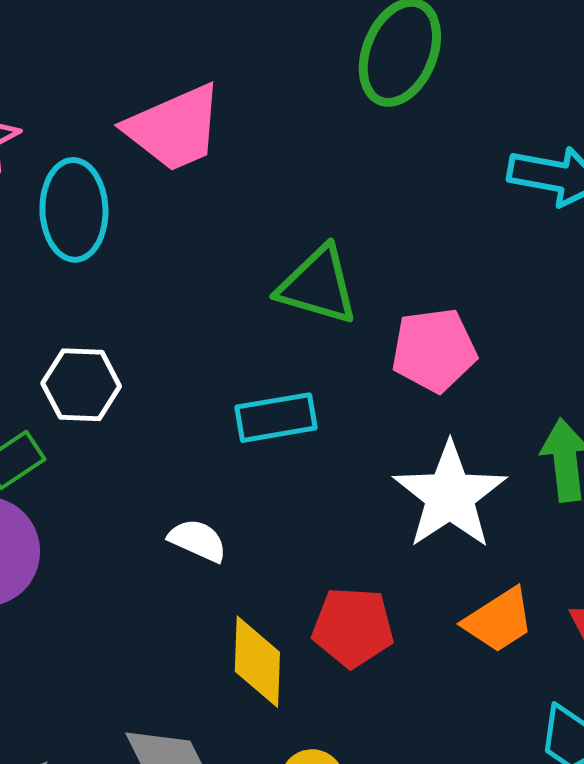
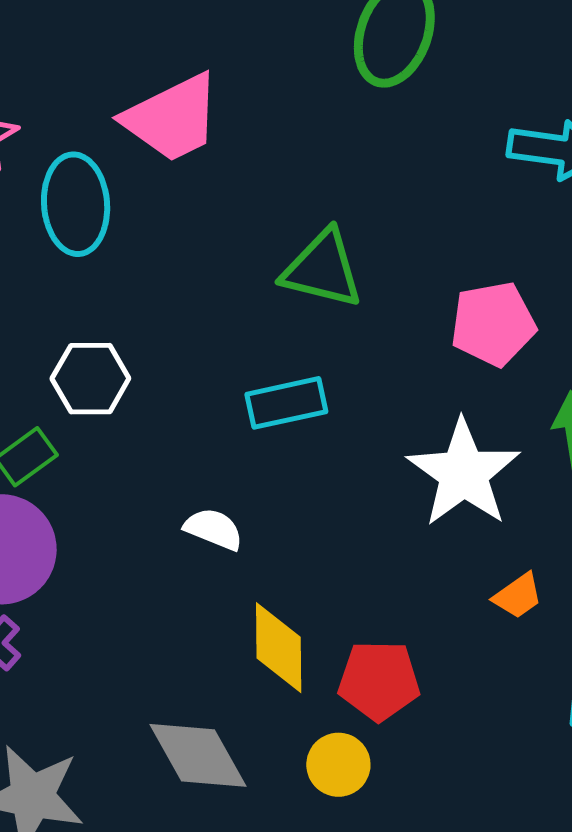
pink pentagon: (434, 350) -> (493, 324), moved
orange trapezoid: (499, 620) -> (518, 596), size x0.7
red pentagon: (353, 627) -> (379, 681), moved

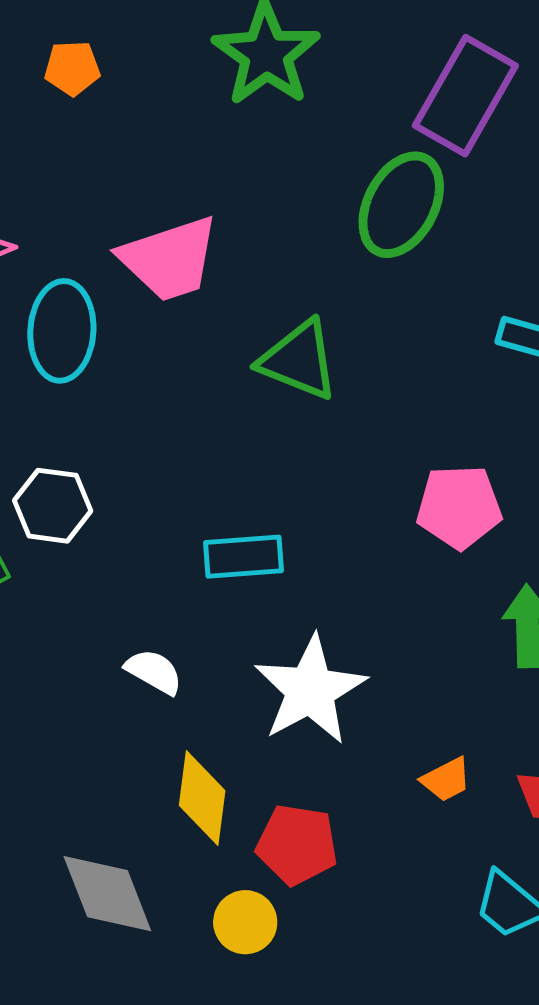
green triangle: (322, 269) -> (299, 360), moved
white star: (464, 473) -> (310, 690), moved

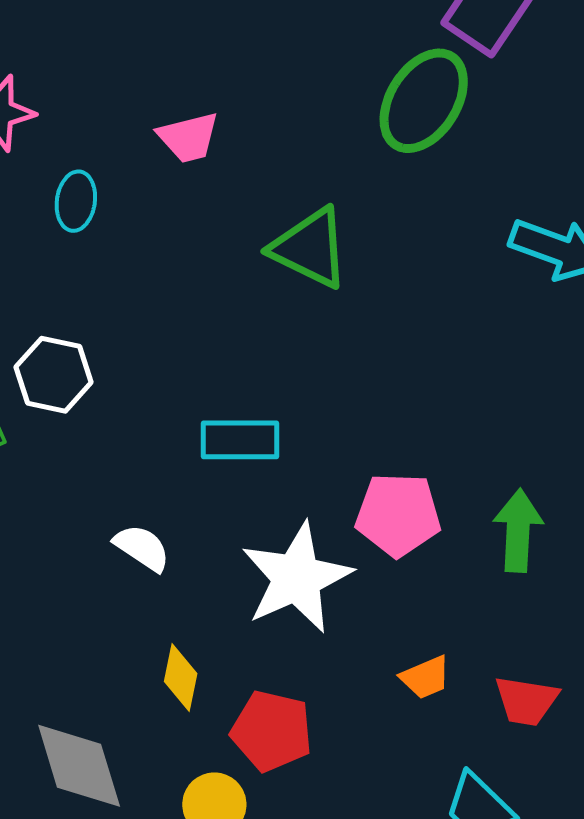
pink trapezoid: (169, 259) -> (188, 137), size x0.6
cyan ellipse: (62, 331) -> (76, 201), size x0.6
pink pentagon: (459, 507) -> (398, 515), moved
yellow diamond: (202, 798) -> (181, 677), size x0.7

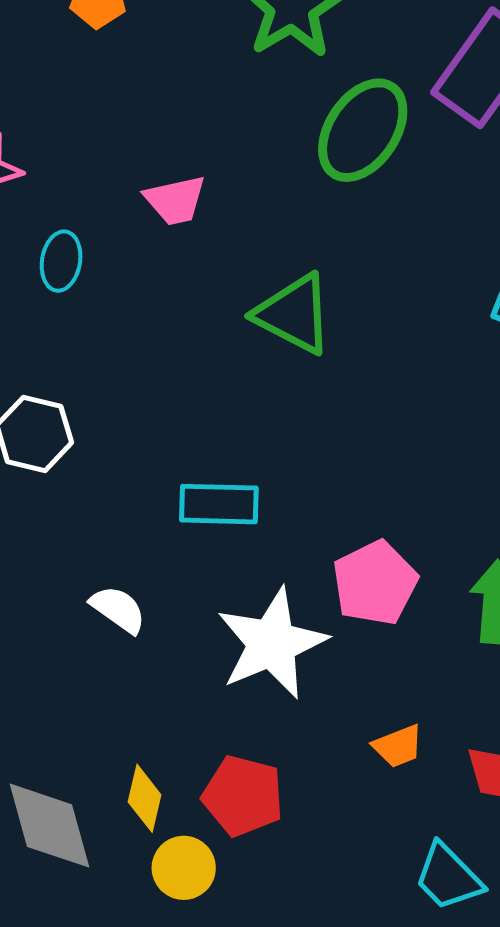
green ellipse: (424, 101) -> (363, 130), moved
pink pentagon: (398, 515) -> (375, 583), turned -30
yellow diamond: (181, 677) -> (145, 798), moved

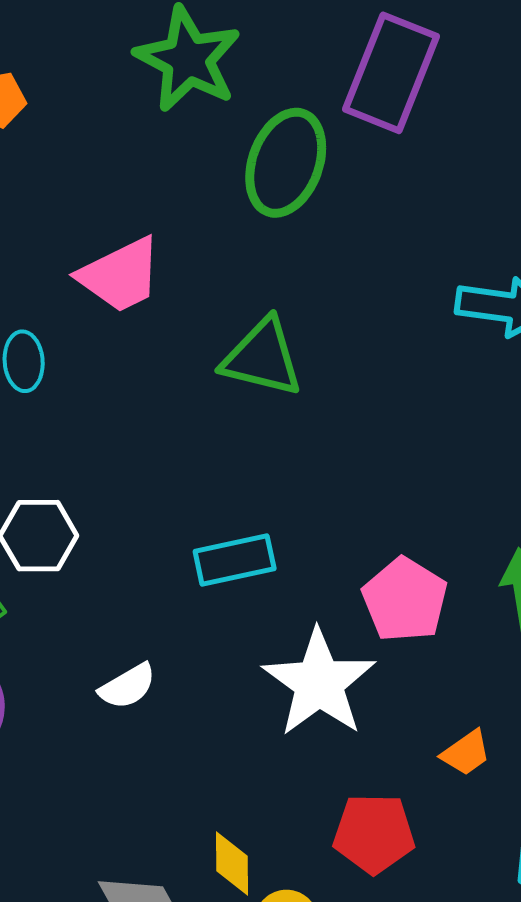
pink trapezoid: (175, 200) -> (120, 275), size x1.4
white semicircle: (118, 609) -> (128, 686), moved, turned 128
red pentagon: (243, 796) -> (374, 833), moved

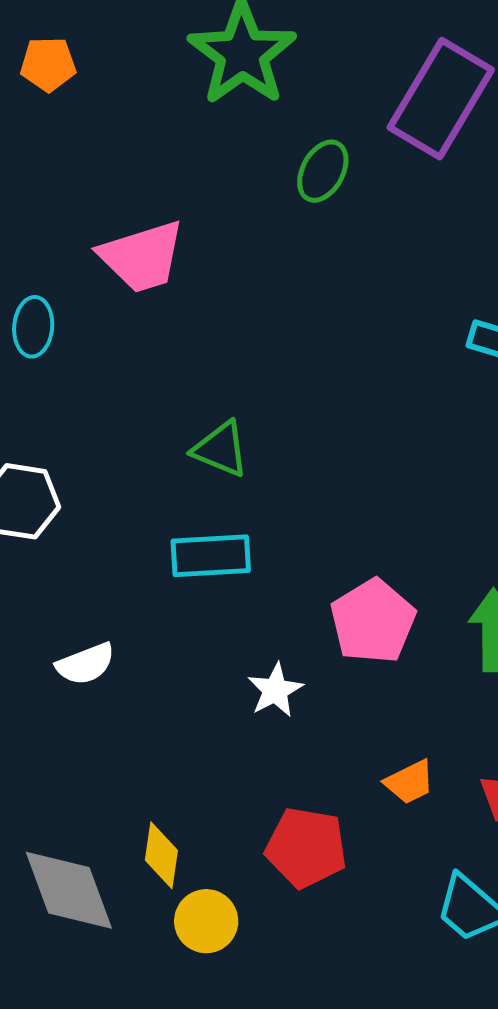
green ellipse: (286, 163) -> (323, 171), size x0.6
green triangle: (262, 358) -> (221, 449), moved, size x0.7
white star: (319, 683) -> (275, 690), size x0.5

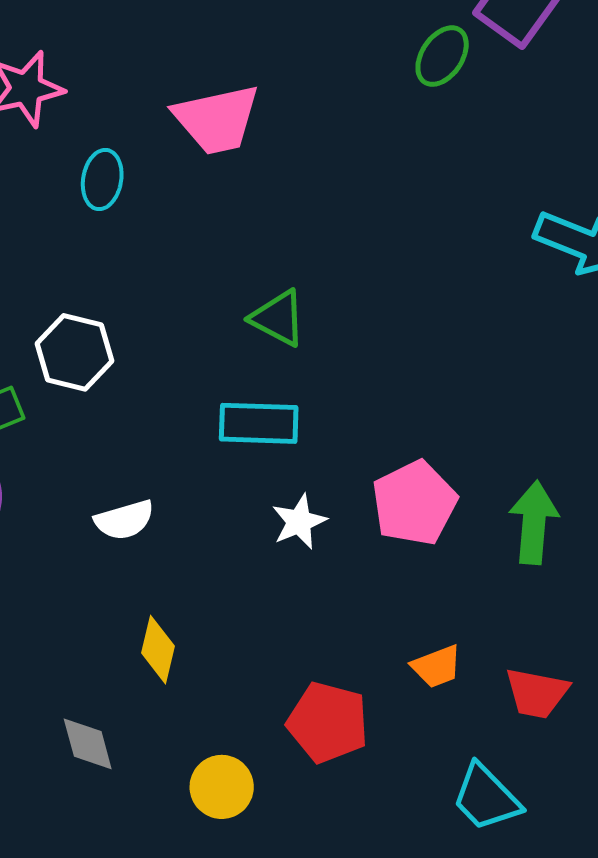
green ellipse: (323, 171) -> (442, 56), moved
white star: (275, 690) -> (299, 522), moved
yellow diamond: (161, 855) -> (158, 650), moved
gray diamond: (69, 890) -> (88, 744), size x0.6

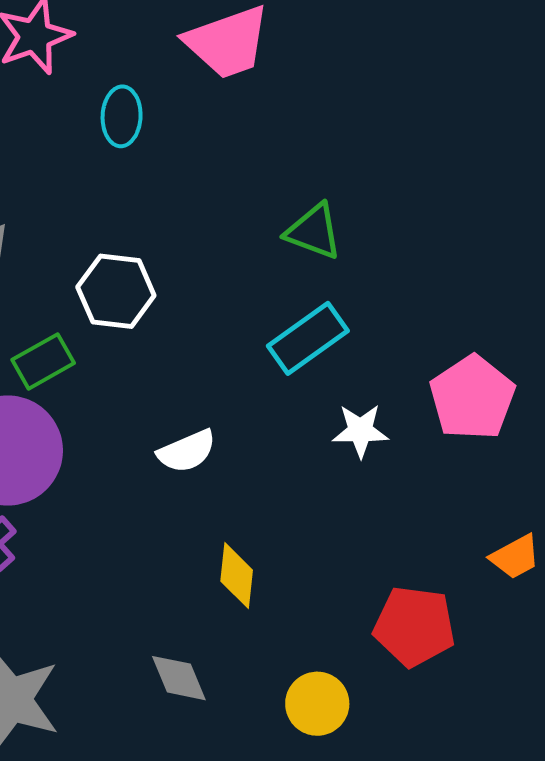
cyan rectangle: (259, 423) -> (308, 338), turned -30
white star: (299, 522) -> (360, 431), turned 30

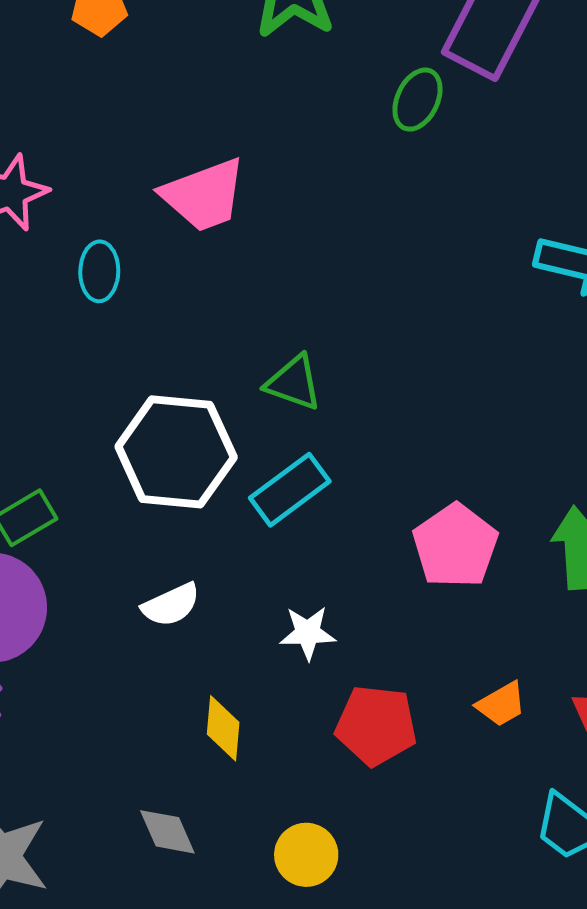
white hexagon: (116, 291) -> (176, 452), moved, size x1.5
white star: (360, 431) -> (308, 633), moved
red pentagon: (414, 626) -> (376, 725), moved

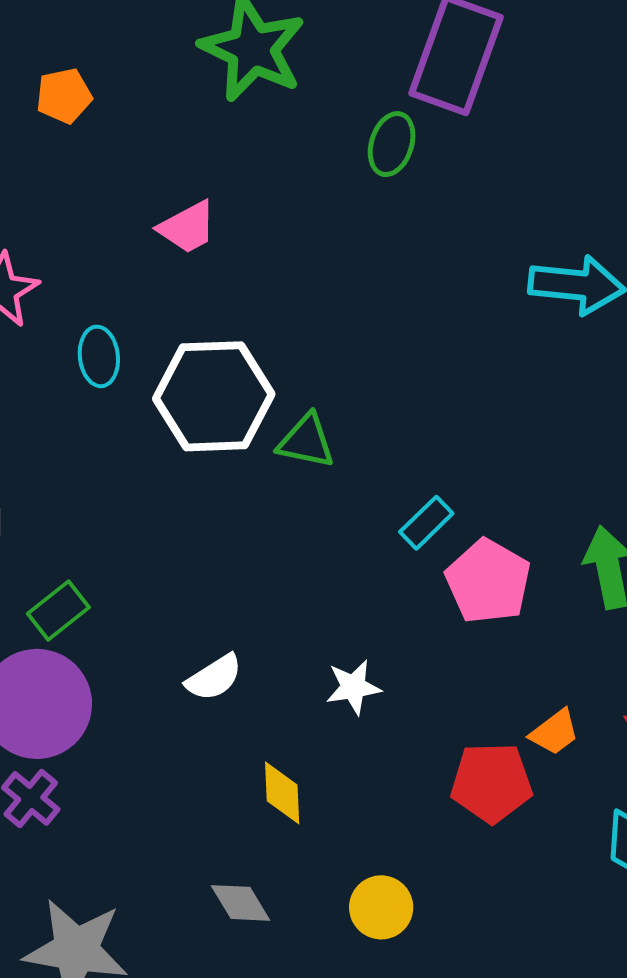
pink trapezoid: (204, 195) -> (187, 227), moved, size x0.7
white hexagon: (176, 452) -> (214, 396), moved
cyan rectangle: (290, 490) -> (426, 523), moved, size x0.7
red pentagon: (376, 725) -> (491, 783), moved

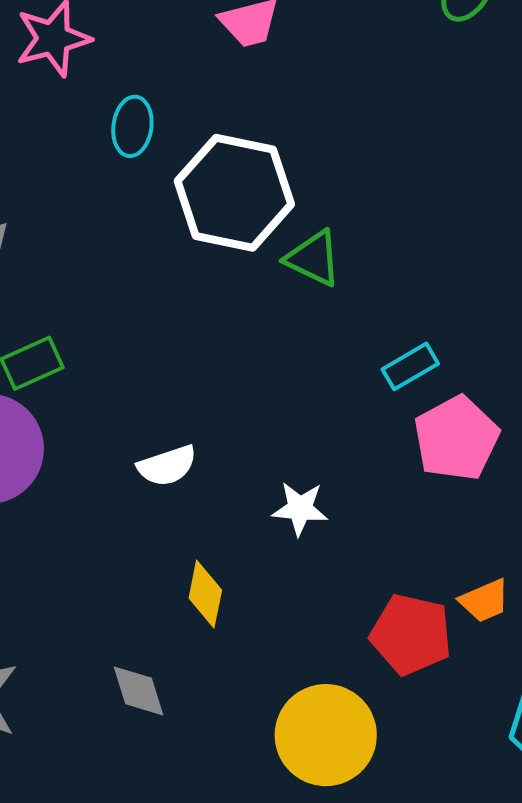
yellow circle: (381, 907) -> (326, 735), moved, size x1.6

